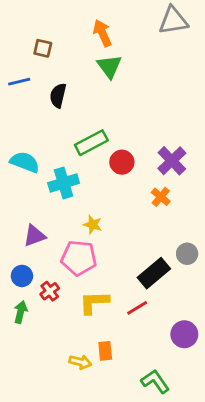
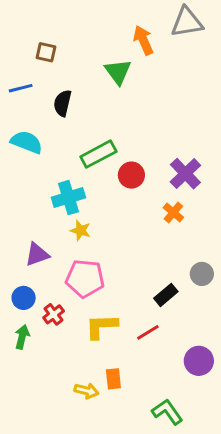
orange arrow: (102, 33) -> (143, 40), moved
cyan semicircle: (25, 162) -> (27, 142), moved
yellow star: (93, 225) -> (80, 230), moved
black rectangle: (154, 273) -> (166, 295), size x0.7

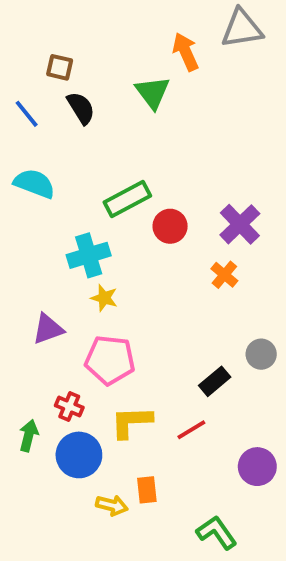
blue line: (21, 88) -> (27, 114), turned 65
black semicircle: (62, 103) -> (81, 108), moved, turned 135
blue circle: (24, 298) -> (79, 455), moved, size x1.5
red cross: (54, 314) -> (69, 407), turned -30

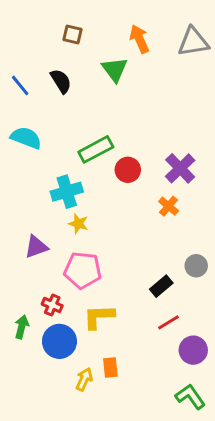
gray triangle: (242, 28) -> (193, 42), moved
brown square: (60, 67) -> (73, 35), moved
red line: (191, 430) -> (169, 322), moved
yellow arrow: (112, 505) -> (84, 379), turned -80
green L-shape: (217, 533) -> (190, 397), moved

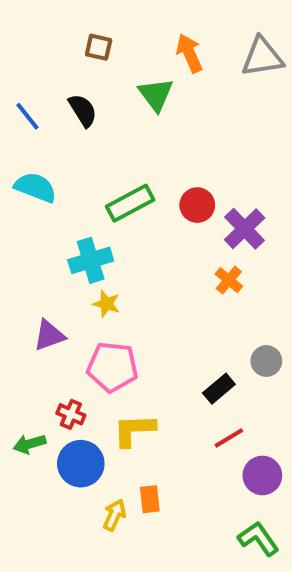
red circle: (128, 170) -> (197, 205), moved
green arrow: (22, 327) -> (29, 444), turned -120

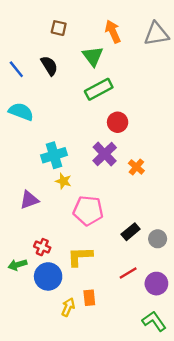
green rectangle: (130, 203) -> (99, 89), moved
purple cross: (245, 229) -> (105, 154), moved
gray circle: (266, 361) -> (158, 239), moved
pink pentagon: (112, 367) -> (88, 211), moved
red line: (229, 438) -> (128, 273), moved

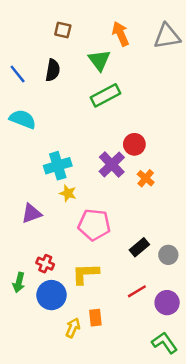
black semicircle: (49, 66) -> (53, 70), turned 42
red circle: (118, 122) -> (134, 144), moved
green arrow: (17, 265) -> (19, 282), turned -60

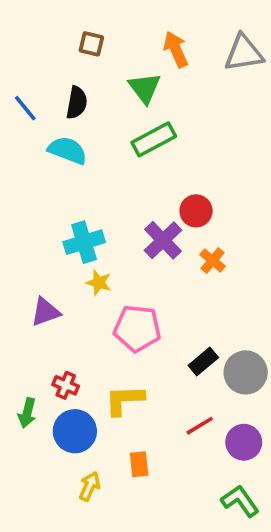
cyan semicircle: (23, 119) -> (68, 150), moved
gray circle: (168, 255) -> (246, 372), size x1.5
yellow arrow: (73, 328) -> (90, 486), moved

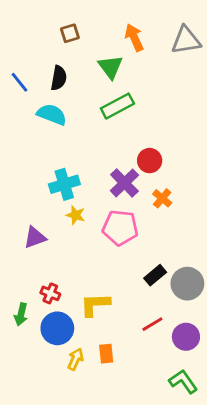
brown square: (91, 44) -> (70, 33), turned -30
pink pentagon: (137, 328) -> (120, 228), moved
yellow arrow: (90, 486) -> (75, 359), moved

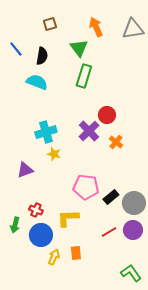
blue line: (20, 82) -> (16, 49), moved
green rectangle: (117, 106) -> (84, 76), turned -45
pink pentagon: (120, 228) -> (86, 187), moved
purple circle: (186, 337) -> (133, 230), moved

